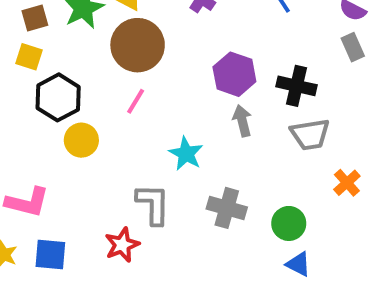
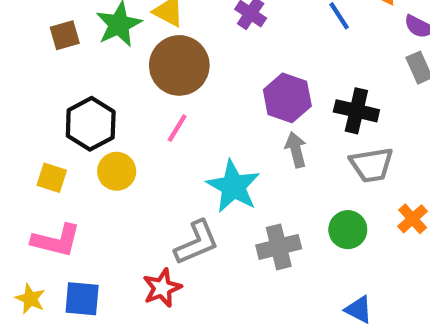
yellow square: (29, 57) -> (52, 178), moved
cyan star: (186, 154) -> (233, 186), size x1.4
gray L-shape: (153, 204) -> (197, 243), turned 66
gray cross: (227, 208) -> (279, 247), turned -30
green circle: (289, 223) -> (348, 230), moved

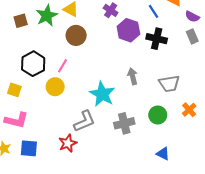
brown circle: (179, 65) -> (76, 35), size x0.7
purple hexagon: (287, 98) -> (128, 30), moved
black cross: (356, 111) -> (157, 39), moved
pink line: (177, 128) -> (62, 66), moved
yellow circle: (117, 171) -> (55, 87), moved

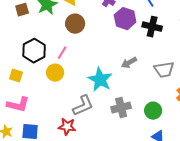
gray arrow: (133, 76) -> (129, 63), turned -105
green circle: (158, 115) -> (153, 111), moved
red star: (68, 143) -> (67, 127), turned 30

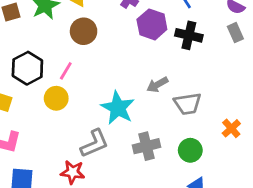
gray trapezoid: (164, 70) -> (188, 104), moved

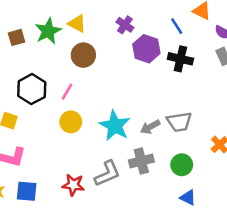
gray arrow: (157, 85) -> (150, 127), moved
yellow circle: (56, 98) -> (71, 122), moved
gray L-shape: (94, 143) -> (107, 174), moved

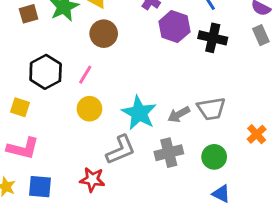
gray L-shape: (107, 174) -> (121, 150), moved

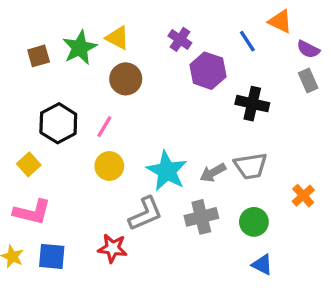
black cross: (213, 38) -> (252, 104), moved
yellow square: (20, 107) -> (29, 164), turned 30

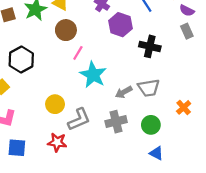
pink line: (104, 127) -> (78, 53), moved
yellow circle: (109, 166) -> (55, 104), moved
cyan star: (167, 171) -> (93, 75), moved

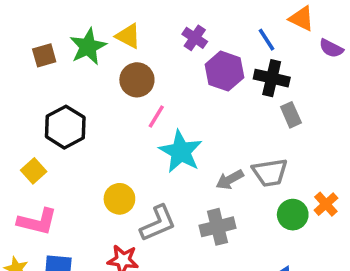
gray rectangle: (187, 31) -> (291, 115), moved
black cross: (150, 46) -> (272, 78), moved
green circle: (151, 125) -> (293, 215), moved

